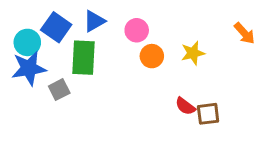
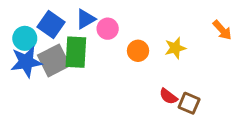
pink circle: (137, 30) -> (108, 29), moved
gray square: (59, 90) -> (54, 60), moved, size x1.6
brown square: (208, 114) -> (189, 103), turned 30

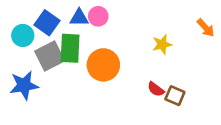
blue triangle: (86, 19) -> (79, 18), turned 30
pink circle: (108, 29) -> (98, 16), moved
orange circle: (138, 51) -> (103, 65), moved, size x1.6
blue star: (26, 62) -> (24, 85), moved

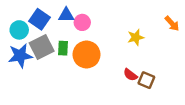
pink circle: (98, 16) -> (82, 22), moved
green rectangle: (70, 48) -> (63, 48), moved, size x0.6
blue star: (24, 85) -> (20, 56), moved

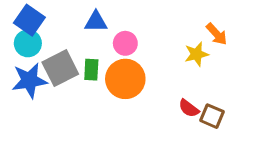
blue square: (39, 19) -> (29, 20), moved
pink circle: (82, 22) -> (125, 43), moved
orange arrow: (172, 24) -> (217, 34), moved

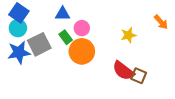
orange arrow: (217, 34) -> (161, 22), moved
green rectangle: (91, 70) -> (66, 37), moved, turned -40
red semicircle: (189, 108) -> (123, 71), size x1.6

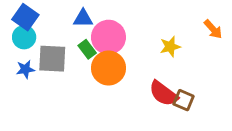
pink circle: (82, 28) -> (108, 37), size x1.6
gray square: (39, 44) -> (52, 59), turned 30
blue star: (19, 52) -> (25, 69), size x0.6

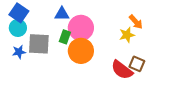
orange arrow: (213, 29) -> (136, 22), moved
green rectangle: (87, 49) -> (65, 37), turned 56
brown square: (184, 100) -> (137, 64), moved

